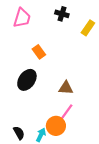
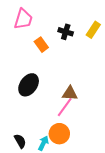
black cross: (62, 14) -> (66, 32), moved
orange rectangle: (39, 52) -> (41, 45), moved
pink line: (66, 113) -> (65, 107), moved

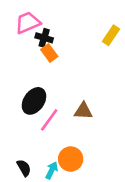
pink trapezoid: (23, 19) -> (28, 23), turned -130
black cross: (66, 32) -> (44, 38), moved
pink line: (65, 107) -> (49, 120), moved

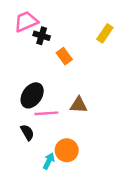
orange rectangle: (49, 53) -> (64, 56), moved
pink line: (49, 120) -> (46, 113), turned 50
black semicircle: (24, 168) -> (27, 132), moved

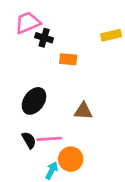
yellow rectangle: (105, 33) -> (111, 35), turned 42
orange rectangle: (64, 56) -> (68, 59), turned -49
pink line: (46, 113) -> (49, 139), moved

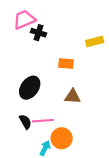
yellow rectangle: (111, 35) -> (95, 41), moved
orange rectangle: (68, 59) -> (66, 63), moved

